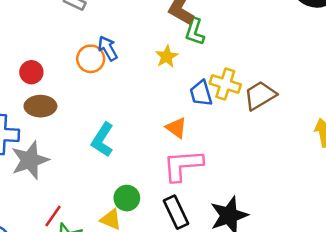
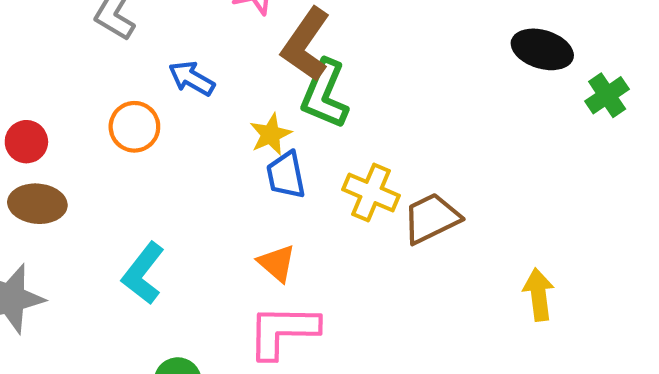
green L-shape: (195, 32) -> (325, 94), size x1.4
blue arrow: (108, 48) -> (192, 78), moved, turned -35
blue trapezoid: (201, 93) -> (286, 175), moved

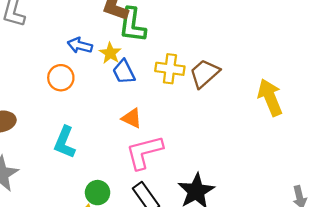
blue arrow: (192, 78) -> (80, 45), moved
orange circle: (134, 127) -> (61, 78), moved
yellow arrow: (539, 295) -> (270, 97), size x1.4

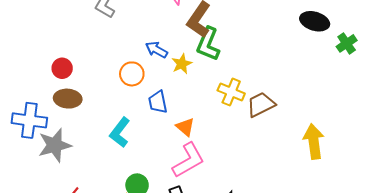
blue trapezoid: (124, 72) -> (158, 102), moved
pink L-shape: (144, 152) -> (188, 160), turned 150

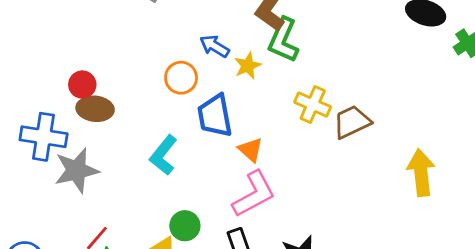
red circle: (62, 68) -> (82, 85), moved
blue trapezoid: (158, 102) -> (215, 116), size x1.4

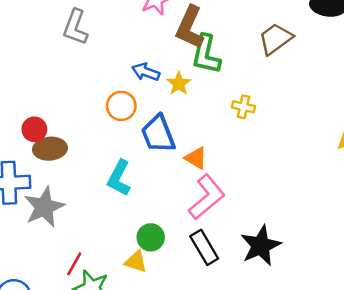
yellow cross: (313, 105) -> (243, 107), size x0.7
brown trapezoid: (352, 122) -> (276, 39), moved

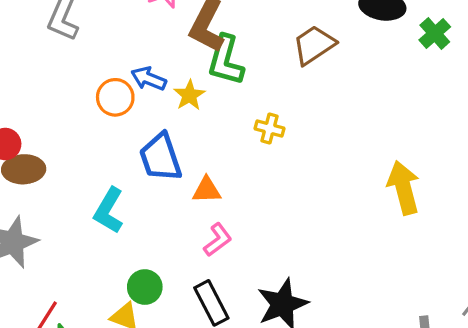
orange circle: (121, 106) -> (115, 97), moved
orange triangle: (196, 158) -> (207, 190), turned -35
pink L-shape: (207, 197) -> (218, 240), size x0.6

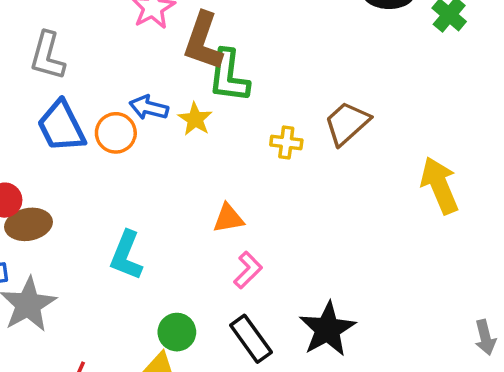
brown trapezoid: (314, 45) -> (347, 123), moved
blue trapezoid: (161, 157) -> (61, 126), moved

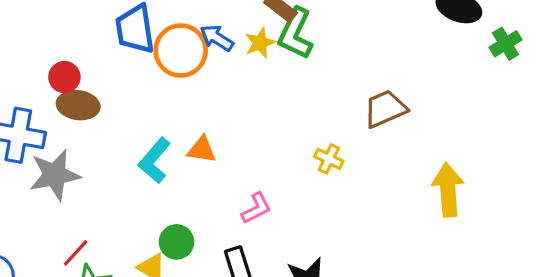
yellow star: (195, 119) -> (260, 43), moved
orange circle: (116, 133) -> (181, 51), size x1.4
yellow cross: (286, 143) -> (329, 159), moved
orange triangle: (228, 218) -> (202, 150), moved

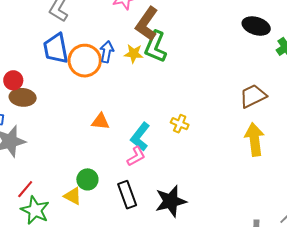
blue arrow: (217, 38) -> (107, 52), turned 70
yellow star: (260, 43) -> (134, 54), turned 30
brown trapezoid: (385, 109) -> (253, 96), moved
cyan L-shape: (154, 161) -> (140, 137), moved

